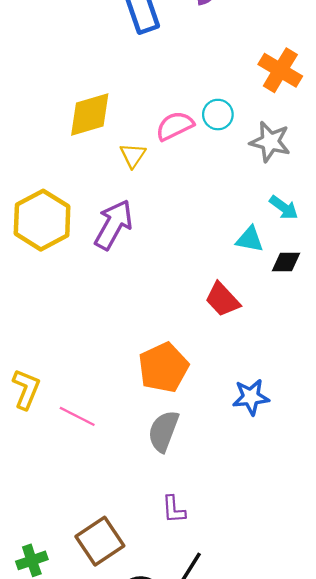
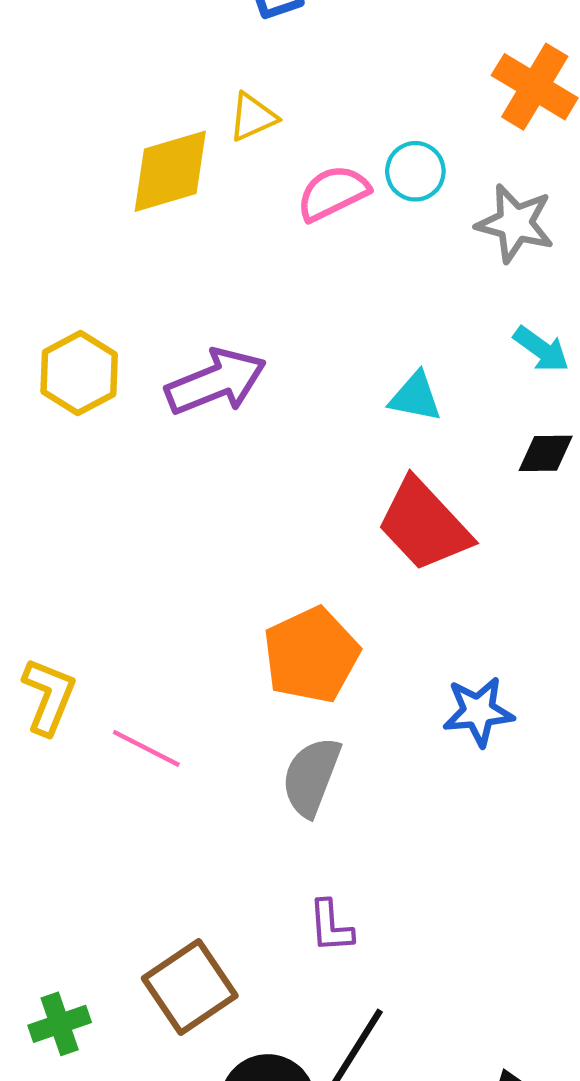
yellow triangle: (133, 155) -> (253, 117), moved, turned 32
yellow hexagon: (42, 220) -> (79, 373), size x0.7
purple arrow: (114, 225) -> (216, 382), turned 39
cyan triangle: (250, 239) -> (415, 397), moved
red trapezoid: (222, 299) -> (424, 525), size x1.4

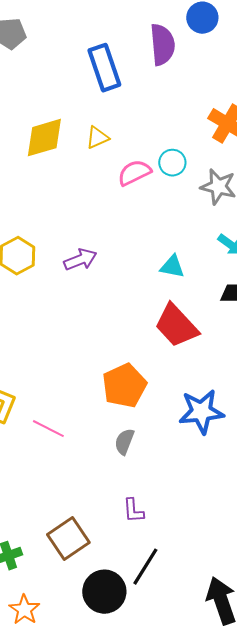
yellow diamond: (170, 171) -> (44, 138), moved
purple arrow: (216, 382) -> (80, 260), size x0.7
blue star: (478, 711) -> (201, 412), size x1.4
gray semicircle: (311, 777) -> (124, 442), size x0.7

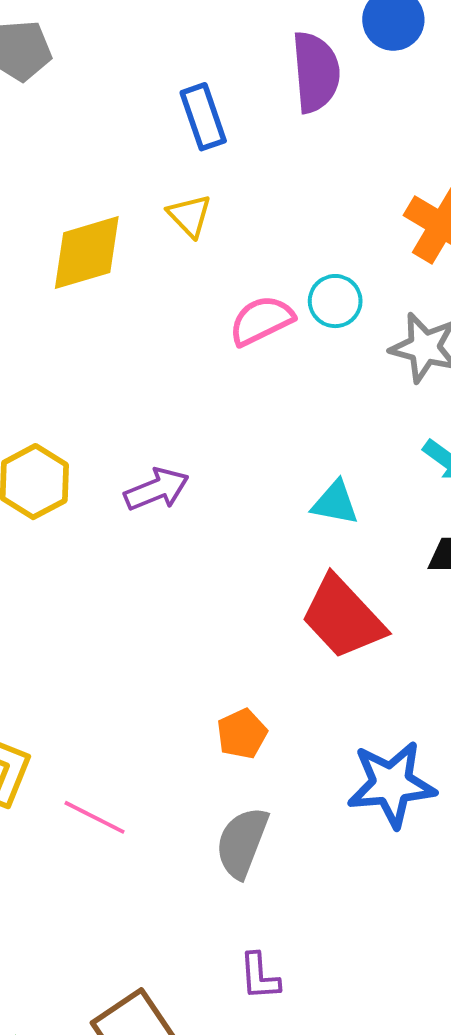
blue rectangle: (104, 68) -> (203, 117), size x0.7
yellow triangle: (97, 138) -> (190, 216), moved, turned -50
orange pentagon: (124, 386) -> (242, 734), size x0.6
gray semicircle: (124, 442) -> (242, 843), size x1.4

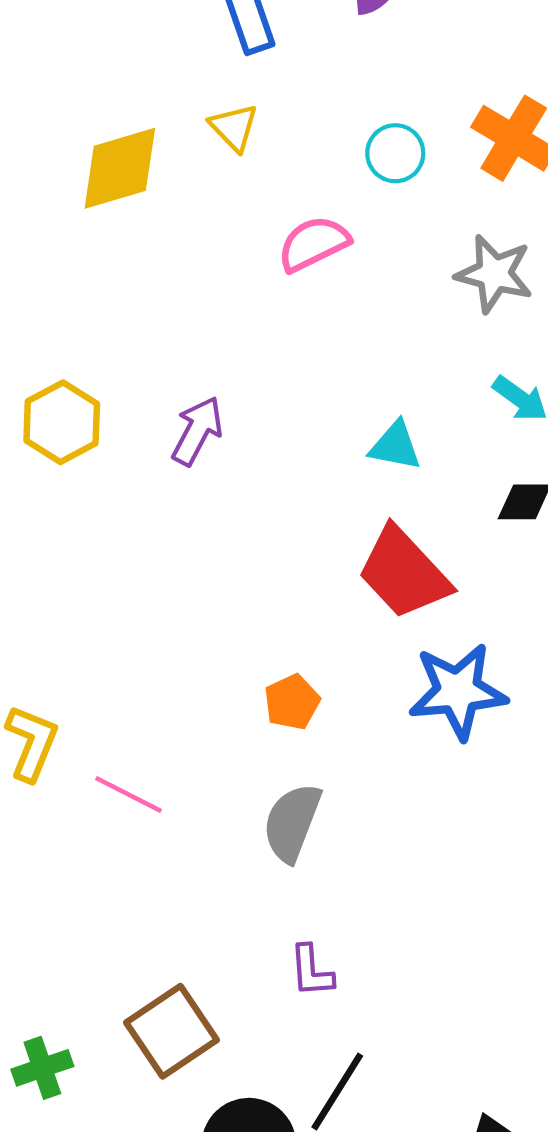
cyan circle: (335, 301) -> (395, 153), moved
purple arrow: (157, 489) -> (197, 431), turned -40
blue star: (391, 784) -> (458, 691), moved

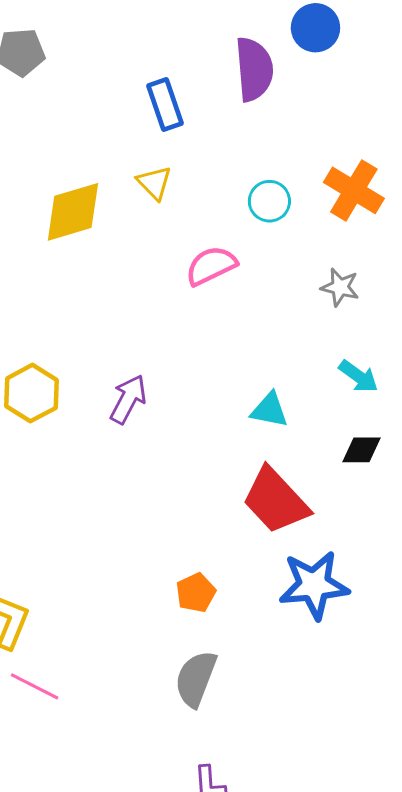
gray star: (494, 274) -> (340, 287), size x0.7
pink line: (128, 795) -> (35, 686), moved

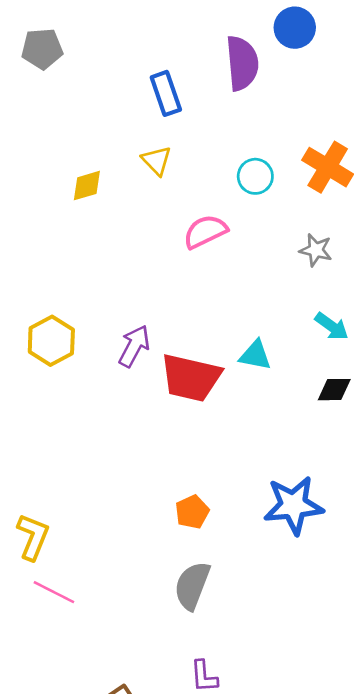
yellow diamond: (73, 212) -> (87, 186), size x0.6
red trapezoid: (276, 501) -> (191, 378), moved, turned -34

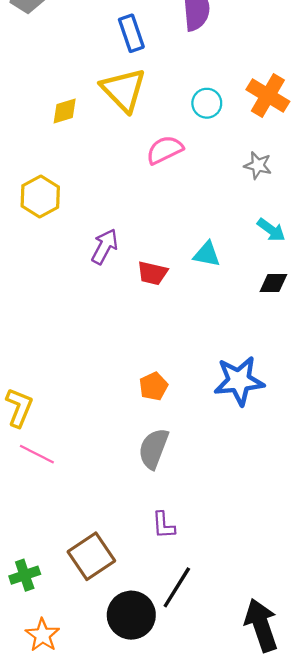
yellow triangle: (157, 161) -> (124, 90), size x1.8
yellow hexagon: (51, 341) -> (40, 196), moved
red trapezoid: (191, 378) -> (152, 273), size x0.6

